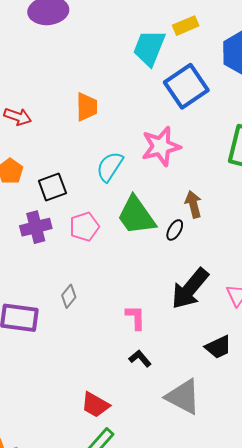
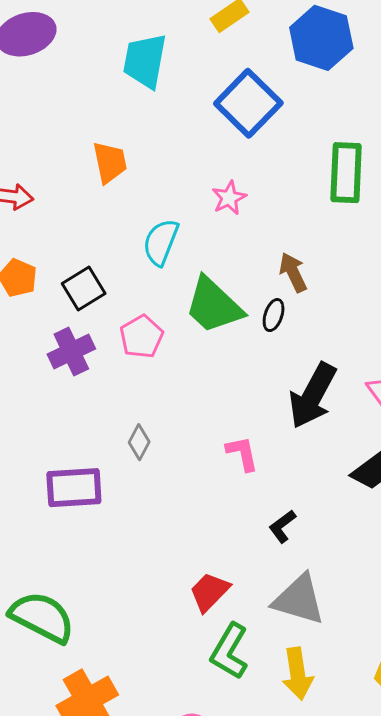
cyan trapezoid: (149, 48) -> (145, 61), moved
pink star: (161, 146) -> (229, 198), size x0.6
black L-shape: (140, 358) -> (282, 526), moved, turned -75
gray triangle: (183, 397) -> (299, 599), moved
red trapezoid: (95, 405) -> (209, 592), turned 116

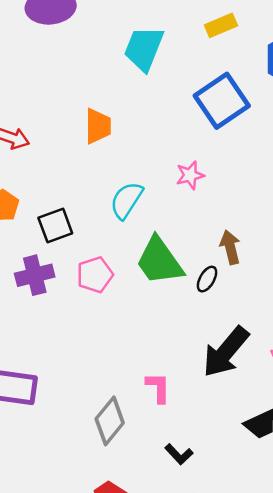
gray diamond: (139, 442) -> (110, 421), moved, size x1.6
black L-shape: (282, 526) -> (179, 454), turned -108

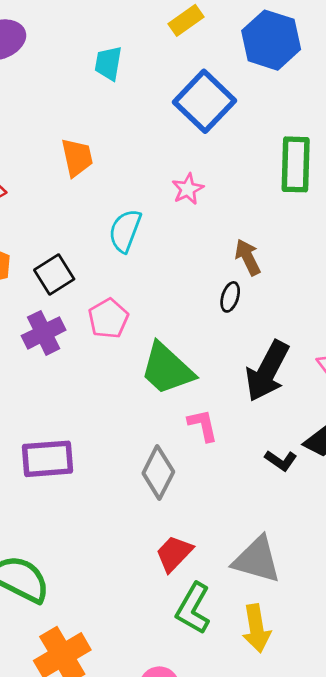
cyan trapezoid: (144, 49) -> (108, 63), size x0.7
green trapezoid: (159, 261) -> (167, 369), moved
black L-shape: (179, 454) -> (281, 461), moved

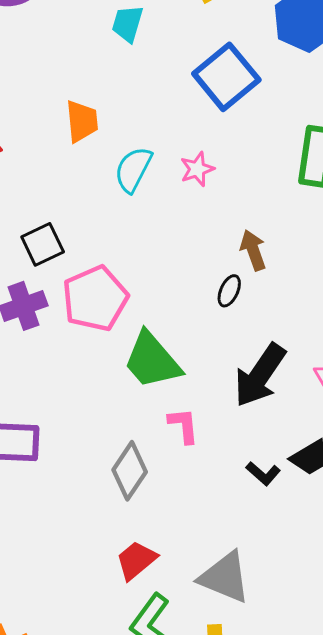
cyan semicircle: (125, 231) -> (133, 169), moved
pink pentagon: (108, 318) -> (95, 299), size x1.5

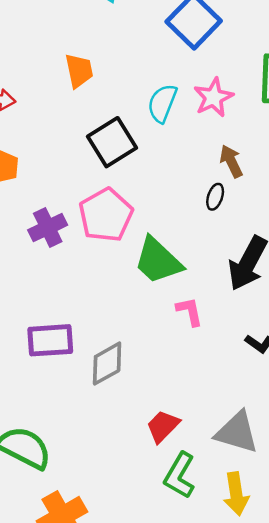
cyan semicircle: (133, 169) -> (162, 103), moved
pink star: (197, 169) -> (213, 97), moved, size x1.4
black square: (43, 244) -> (112, 142), moved, size x1.4
gray diamond: (130, 471) -> (107, 364), moved, turned 33

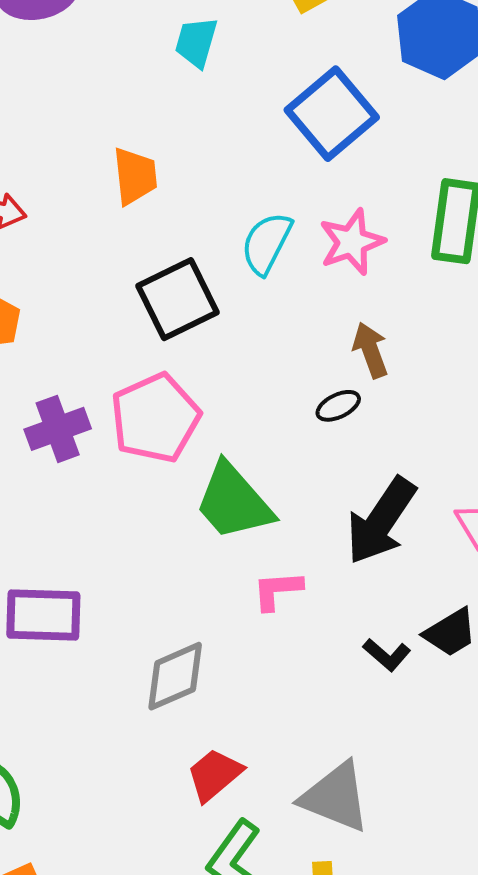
black ellipse: (215, 197) -> (338, 406), turned 40
pink L-shape: (190, 311) -> (277, 590), turned -88
gray diamond: (107, 364) -> (175, 676), moved

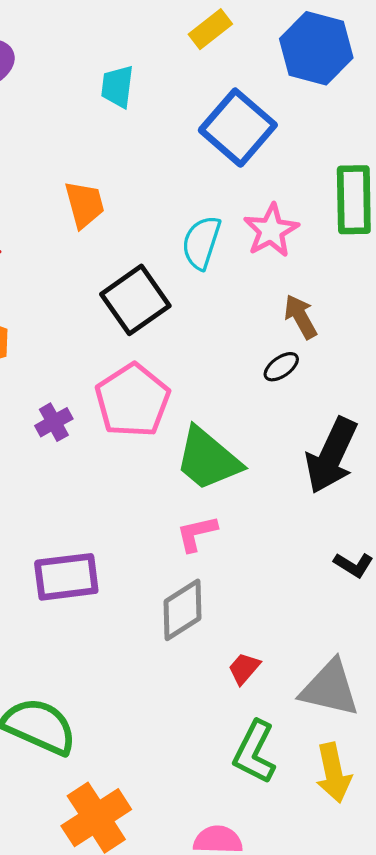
purple cross: (58, 429) -> (54, 422), size x0.7
pink L-shape: (277, 590) -> (197, 533), moved
red trapezoid: (214, 775) -> (244, 668), moved, size x0.7

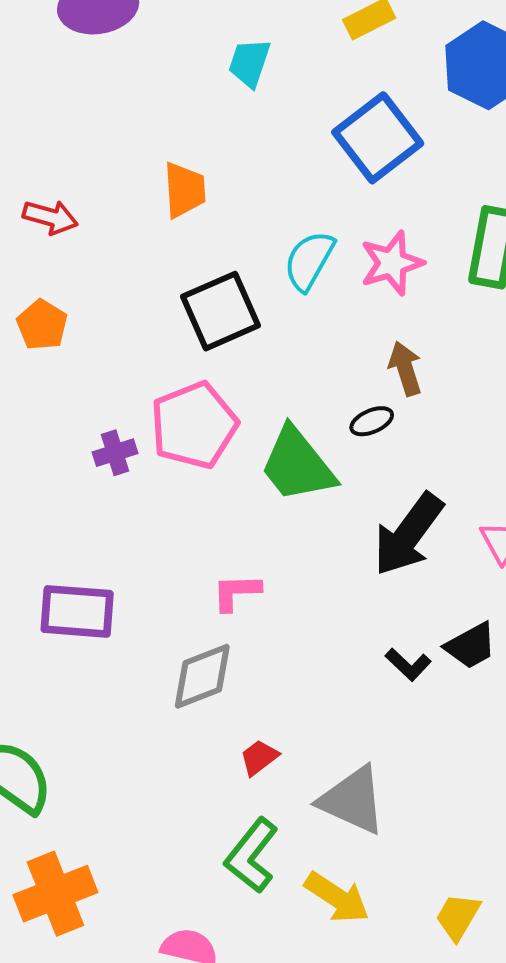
purple cross: (54, 422) -> (115, 453), moved
green trapezoid: (208, 459) -> (297, 465), moved
yellow arrow: (334, 773) -> (337, 898), turned -56

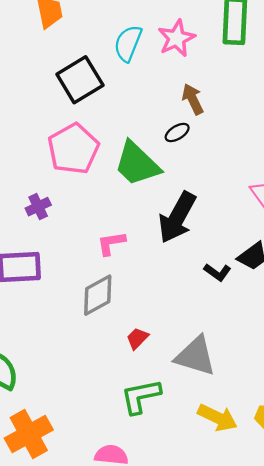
purple cross: (115, 453) -> (38, 207), moved
black arrow: (408, 534) -> (177, 217), moved
green L-shape: (252, 855) -> (141, 396), turned 48
yellow arrow: (337, 898) -> (217, 418), moved

